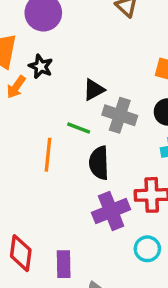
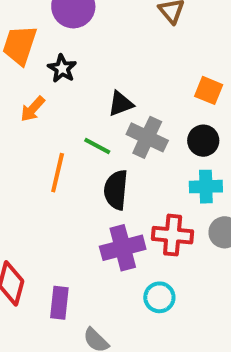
orange arrow: (16, 87) -> (33, 109), moved

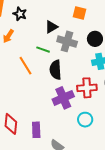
orange square: (209, 90) -> (79, 13), moved
orange line: (58, 173) -> (25, 66), turned -36

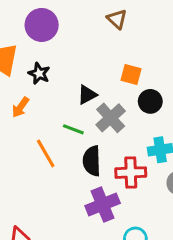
black circle: (95, 39) -> (150, 101), moved
gray cross: (67, 41) -> (111, 118), turned 30
red cross: (87, 88) -> (131, 173), moved

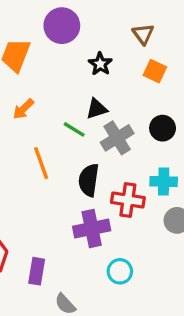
black star: (39, 73) -> (100, 64), moved
orange square: (131, 75) -> (155, 71), moved
green line: (73, 129) -> (74, 129), moved

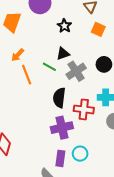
orange line: (41, 163) -> (27, 75), moved
purple rectangle: (37, 271) -> (60, 158), moved

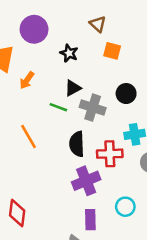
orange arrow: (18, 55) -> (27, 80), moved
gray cross: (76, 71) -> (93, 108), turned -30
orange line: (27, 75) -> (28, 137), moved
cyan circle: (80, 154) -> (125, 207), moved

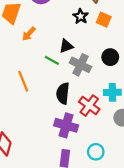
black star: (69, 53) -> (81, 16), moved
red cross: (110, 154) -> (89, 106), turned 30
purple cross: (86, 181) -> (66, 125), turned 30

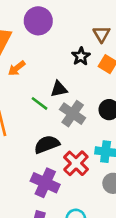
black semicircle: (63, 93) -> (47, 144), turned 55

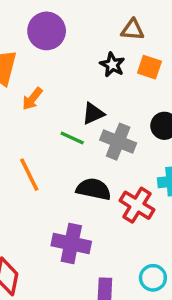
brown triangle: (101, 34) -> (133, 30), turned -42
black semicircle: (47, 144) -> (94, 189), turned 45
purple cross: (45, 183) -> (71, 243), moved

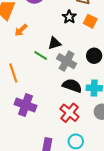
black semicircle: (94, 189) -> (72, 86), moved
red cross: (137, 205) -> (69, 113), moved
purple cross: (71, 243) -> (25, 105), moved

